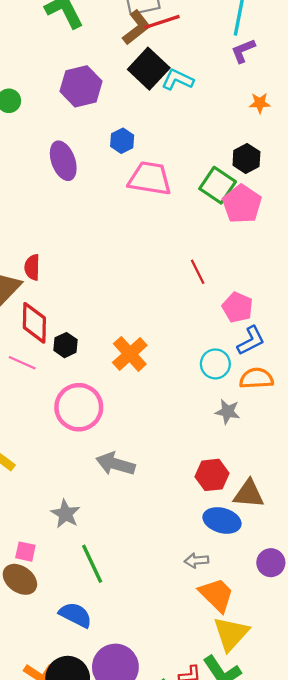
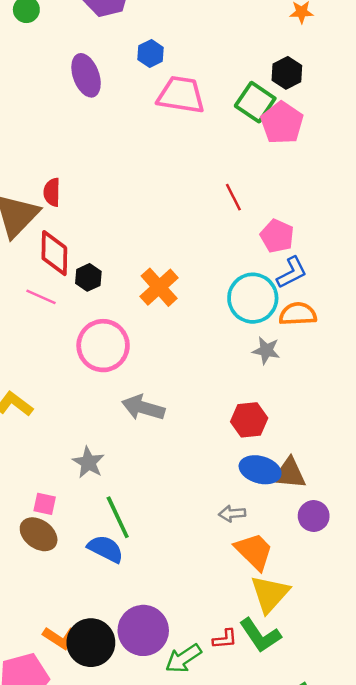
cyan circle: (215, 364) -> (253, 298), size x1.5
brown triangle: (249, 494) -> (289, 473), moved
blue semicircle: (75, 615) -> (105, 549), moved

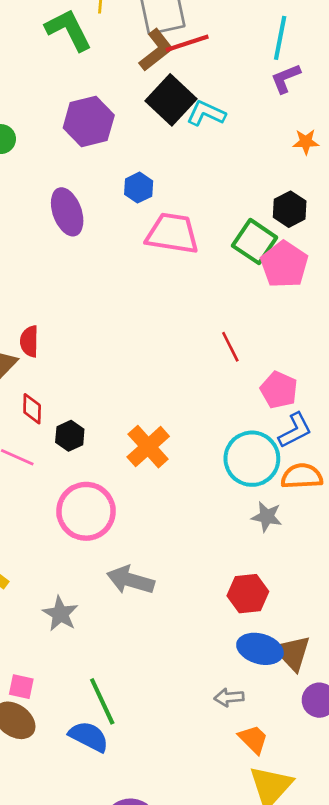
red diamond: (54, 253) -> (32, 409), size x0.6
gray star: (88, 462) -> (60, 614), moved
brown triangle: (289, 473) -> (292, 653), turned 42
orange trapezoid: (254, 551) -> (253, 739), size x0.7

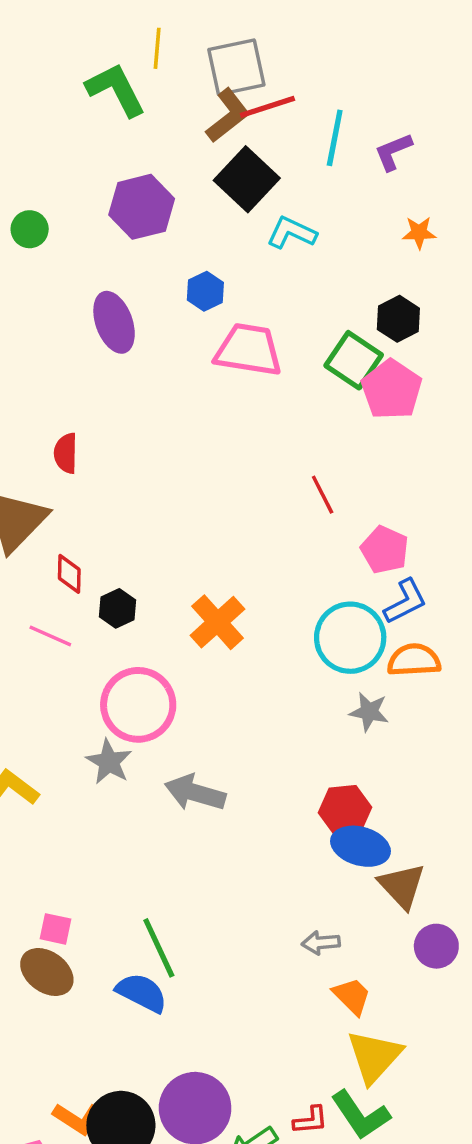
cyan line: (280, 38) -> (335, 138), moved
cyan L-shape: (206, 113) -> (292, 233), moved
red semicircle: (29, 341) -> (66, 453), moved
gray star: (60, 614) -> (109, 762), moved
blue ellipse: (260, 649) -> (360, 846), moved

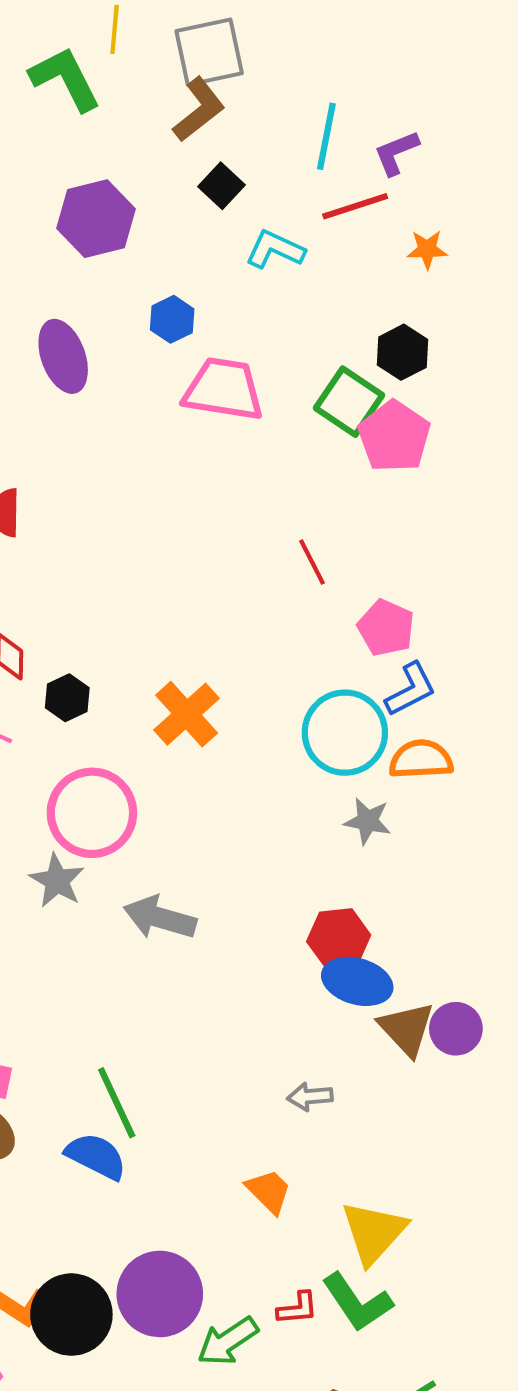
red line: (267, 107) -> (355, 206), moved
black square: (247, 179) -> (221, 186), size x0.6
purple circle: (436, 946) -> (456, 1029), moved
orange trapezoid: (352, 996) -> (269, 1191), moved

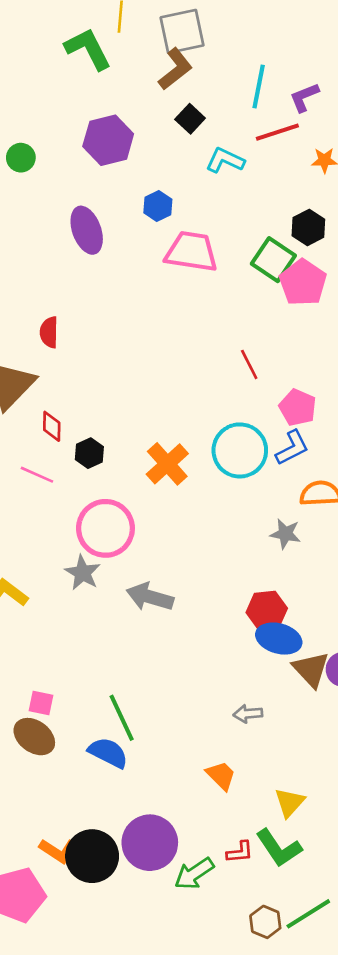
blue L-shape: (411, 689) -> (292, 448), moved
cyan circle: (345, 733) -> (240, 450), moved
yellow triangle: (374, 1232) -> (289, 802), size x0.7

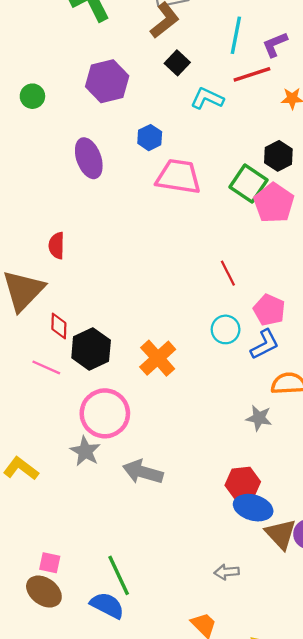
cyan circle: (240, 450) -> (226, 329), moved, size x0.6
black hexagon: (89, 453) -> (91, 349), size x1.6

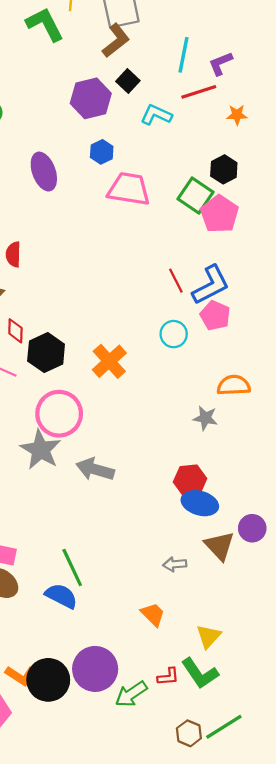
purple hexagon: (107, 81) -> (91, 98), moved
blue L-shape: (265, 344) -> (211, 285), moved, size x1.4
gray star: (85, 451) -> (41, 450), size x1.4
brown triangle: (281, 534) -> (219, 546), moved

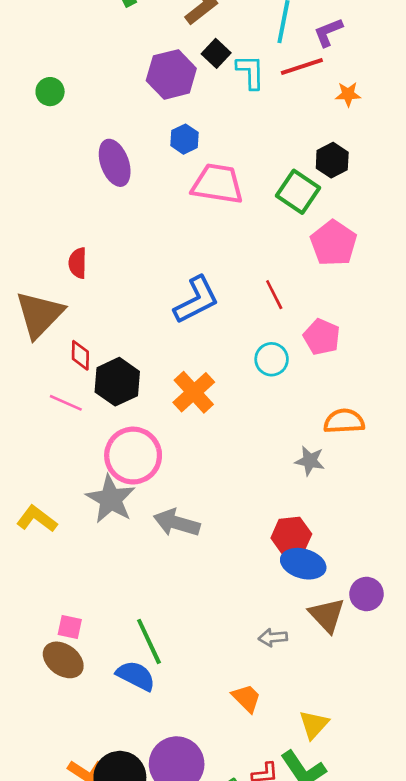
cyan L-shape: (156, 115) -> (250, 72), moved, turned 64
pink pentagon: (219, 214) -> (334, 243), moved
blue L-shape: (211, 285) -> (196, 300), moved

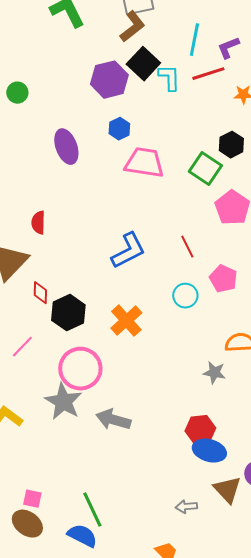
black square: (216, 53) -> (143, 64), size x1.5
pink line: (66, 403) -> (22, 347), moved, turned -70

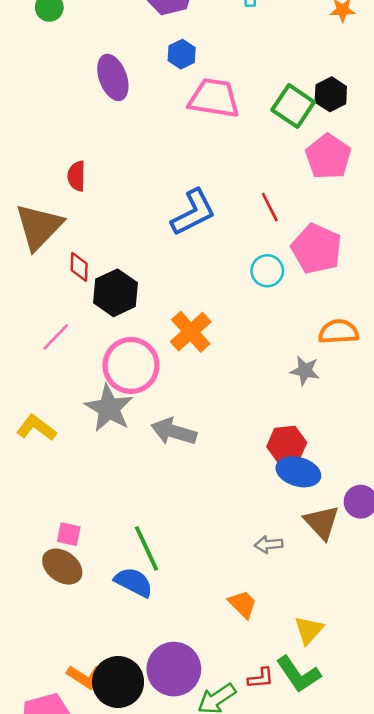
black hexagon: (231, 145) -> (331, 94), moved
pink pentagon: (223, 279) -> (317, 249), size x1.4
orange cross: (126, 321) -> (191, 332), moved

